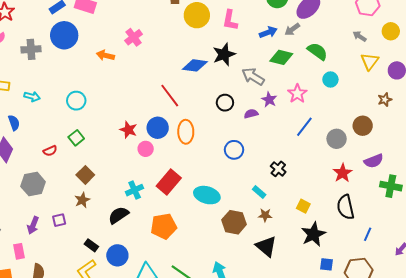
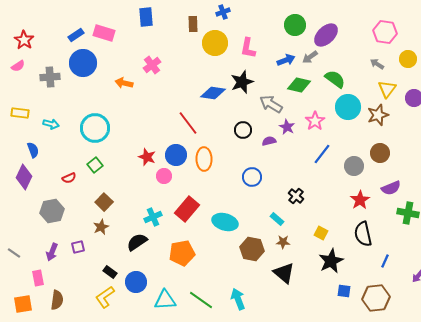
cyan circle: (330, 79) -> (348, 107), size x1.6
brown star: (385, 100) -> (378, 115), moved, size x1.5
cyan circle: (76, 101) -> (95, 128), size x1.5

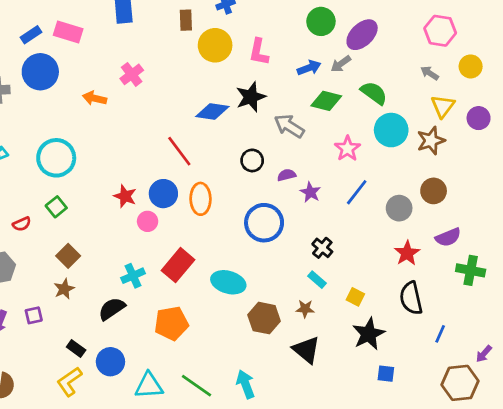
purple star: (287, 127) -> (310, 192), moved
blue circle: (252, 177) -> (264, 223), size x1.5
cyan rectangle: (277, 219) -> (317, 280), moved
brown hexagon: (376, 298) -> (460, 383), moved

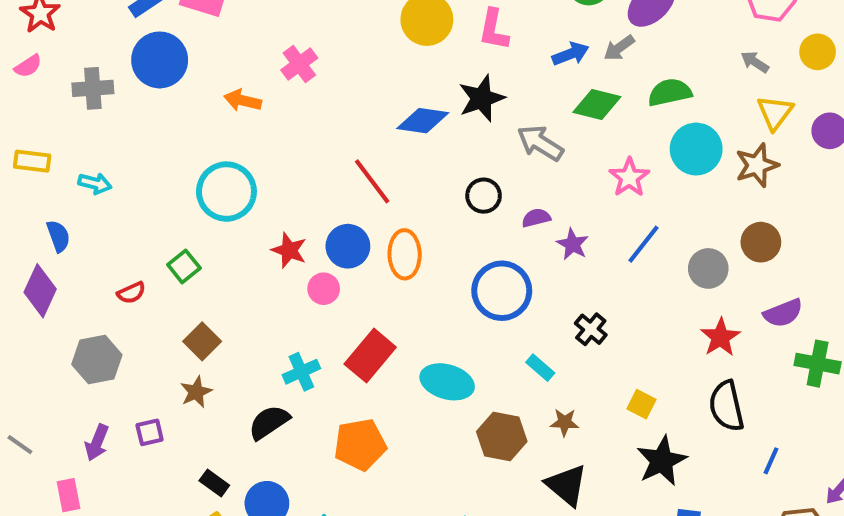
green semicircle: (374, 93) -> (670, 92), turned -48
cyan circle: (56, 158) -> (226, 192), moved
cyan rectangle: (317, 280) -> (540, 368), moved

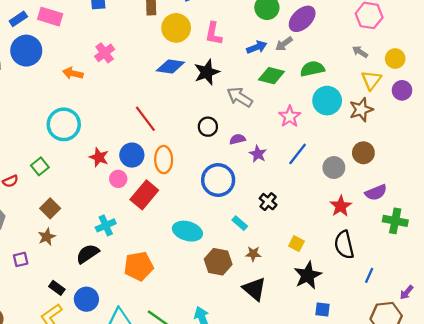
yellow circle: (818, 52) -> (395, 59), moved
blue diamond: (423, 121) -> (170, 67), moved
red rectangle: (370, 356) -> (144, 195), moved

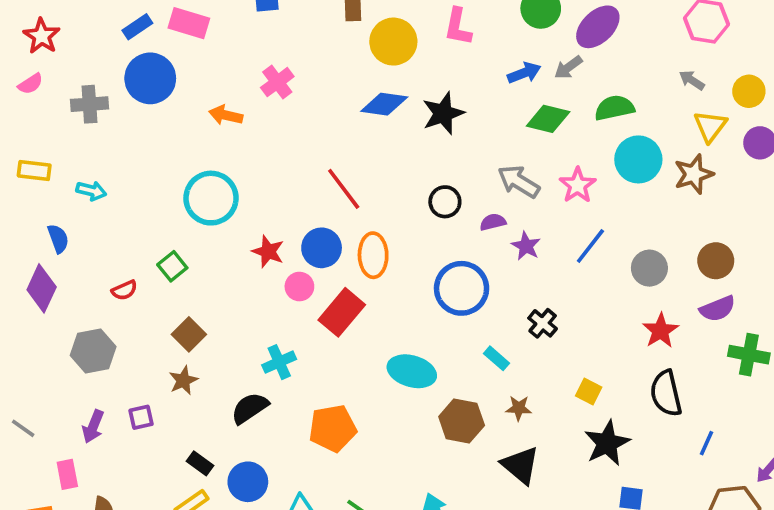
pink L-shape: (214, 34) -> (458, 27), moved
gray arrow: (240, 97) -> (519, 182), moved
brown circle: (363, 153) -> (716, 261), moved

